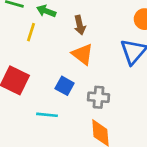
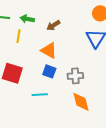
brown arrow: (80, 25) -> (53, 25), turned 80
orange triangle: (83, 54) -> (49, 50), moved

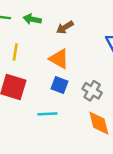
yellow line: (19, 36) -> (15, 52), moved
gray cross: (75, 76) -> (92, 91), turned 35

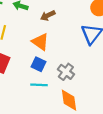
cyan line: (47, 114) -> (39, 85), moved

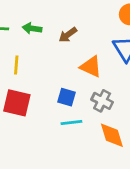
orange triangle: (40, 42) -> (91, 67), moved

